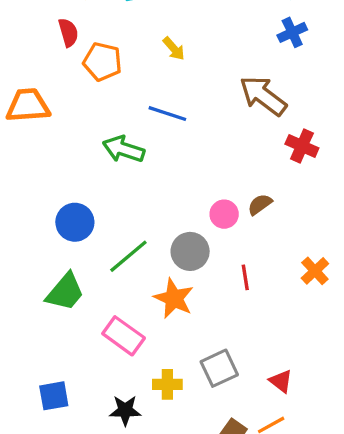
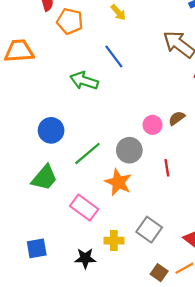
blue line: (167, 114) -> (114, 56), turned 35
gray square: (219, 368) -> (149, 230), turned -30

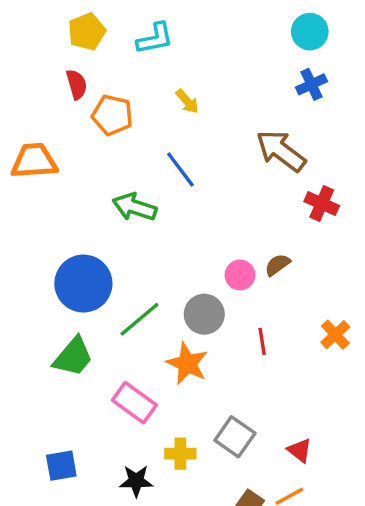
blue circle: (51, 130) -> (83, 284), size x1.4

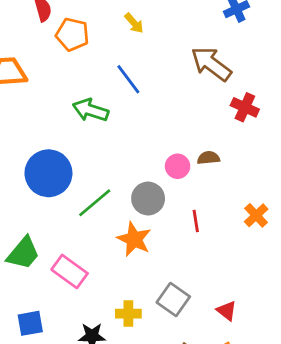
brown semicircle: (277, 265) -> (208, 158), turned 30
green trapezoid: (73, 357) -> (23, 253), moved
pink rectangle: (134, 403) -> (70, 271), moved

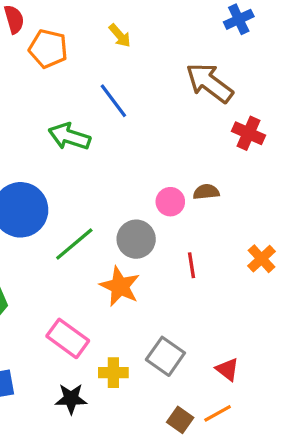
pink rectangle: (70, 271) -> (68, 338), moved

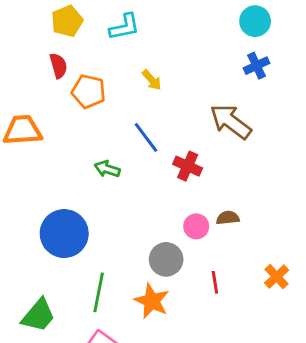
red cross: (248, 133) -> (188, 166), moved
green arrow: (69, 137) -> (107, 169), size x0.7
green line: (74, 244) -> (99, 292), moved, turned -39

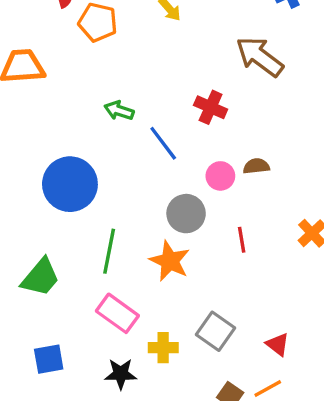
blue line: (146, 137) -> (163, 143), moved

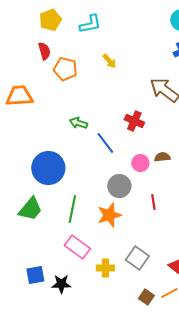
orange star: (170, 261) -> (109, 215), turned 30
green trapezoid: (41, 277) -> (30, 209), moved
black star: (121, 374) -> (61, 284), moved

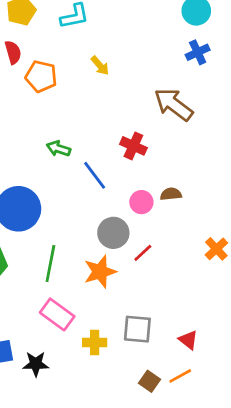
red line: (153, 202) -> (143, 253), moved, turned 56
gray square: (137, 258) -> (137, 329), turned -30

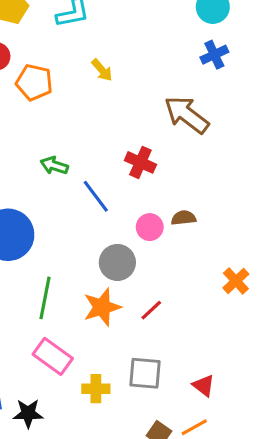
red line: (143, 253) -> (151, 310), moved

